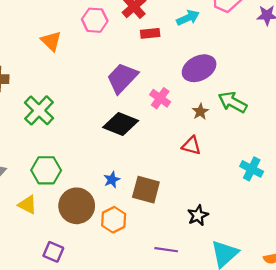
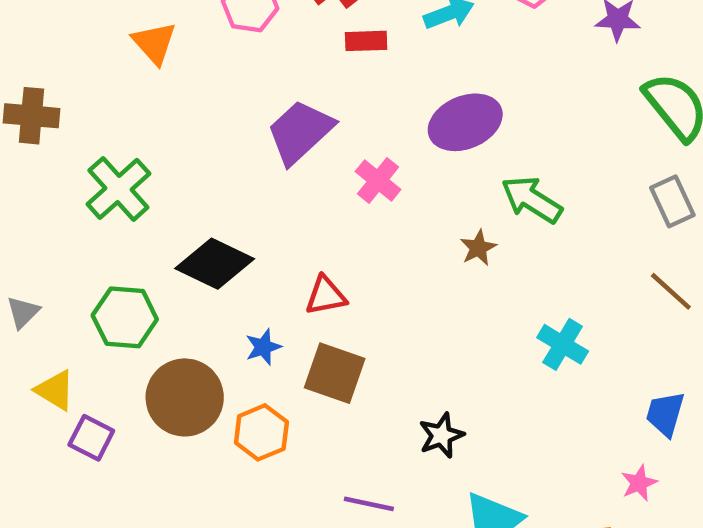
brown star: (200, 112) -> (478, 248), moved
black diamond: (121, 124) -> (215, 264), moved
red triangle: (191, 146) -> (326, 296), moved, turned -30
yellow triangle: (28, 205) -> (55, 390), moved
purple square: (53, 252) -> (91, 438), moved

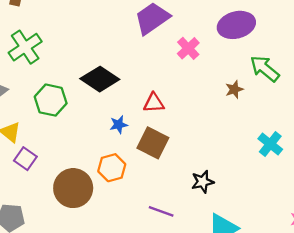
green cross: (118, 189) -> (25, 47), moved
brown circle: (185, 397) -> (73, 188), moved

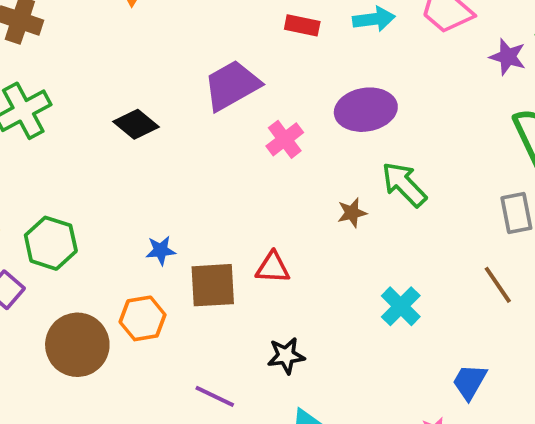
black diamond: (100, 79) -> (136, 124), moved, size x0.7
green hexagon: (51, 100) -> (51, 243), moved
red triangle: (154, 103) -> (273, 268), moved
brown square: (153, 143) -> (213, 285), turned -36

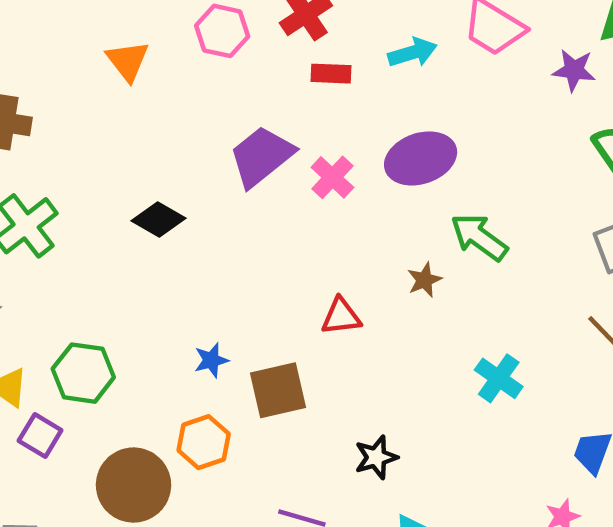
pink cross: (285, 139) -> (332, 177), moved
red triangle: (273, 268) -> (341, 316), moved

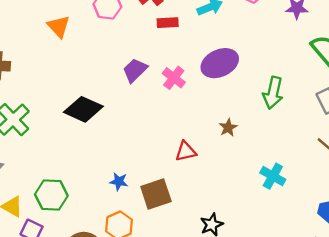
purple trapezoid: (261, 156) -> (135, 70), size x0.7
black diamond: (159, 220) -> (83, 109), size x1.4
green arrow: (479, 237) -> (273, 93), moved, turned -108
blue star: (211, 360) -> (119, 181), turned 30

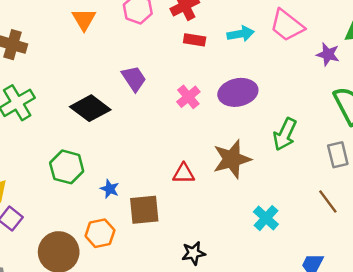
purple trapezoid: (135, 70) -> (134, 79), moved, turned 88
brown star: (228, 128) -> (232, 159), size x2.0
green hexagon: (51, 195) -> (67, 167), moved

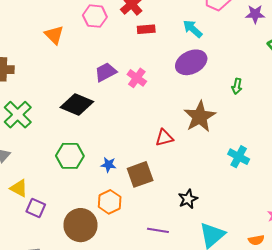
cyan arrow: (241, 34) -> (193, 29), moved, turned -115
purple trapezoid: (134, 79) -> (106, 72), turned -70
pink cross: (188, 97) -> (137, 78), moved
green arrow: (285, 134) -> (237, 86), size x0.6

